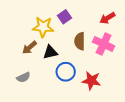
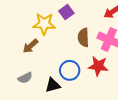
black triangle: (50, 52) -> (53, 85), moved
red star: (91, 81) -> (98, 66), moved

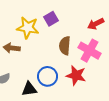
brown arrow: (30, 46) -> (12, 48), turned 42

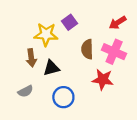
brown arrow: (12, 48) -> (31, 58), turned -98
blue circle: (48, 76) -> (63, 97), moved
black triangle: (29, 89) -> (51, 68), moved

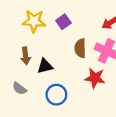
yellow star: (46, 34) -> (34, 21), moved
gray semicircle: (25, 91) -> (19, 88), turned 64

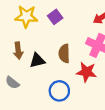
brown semicircle: (80, 48) -> (64, 53), moved
blue circle: (56, 95) -> (59, 91), moved

